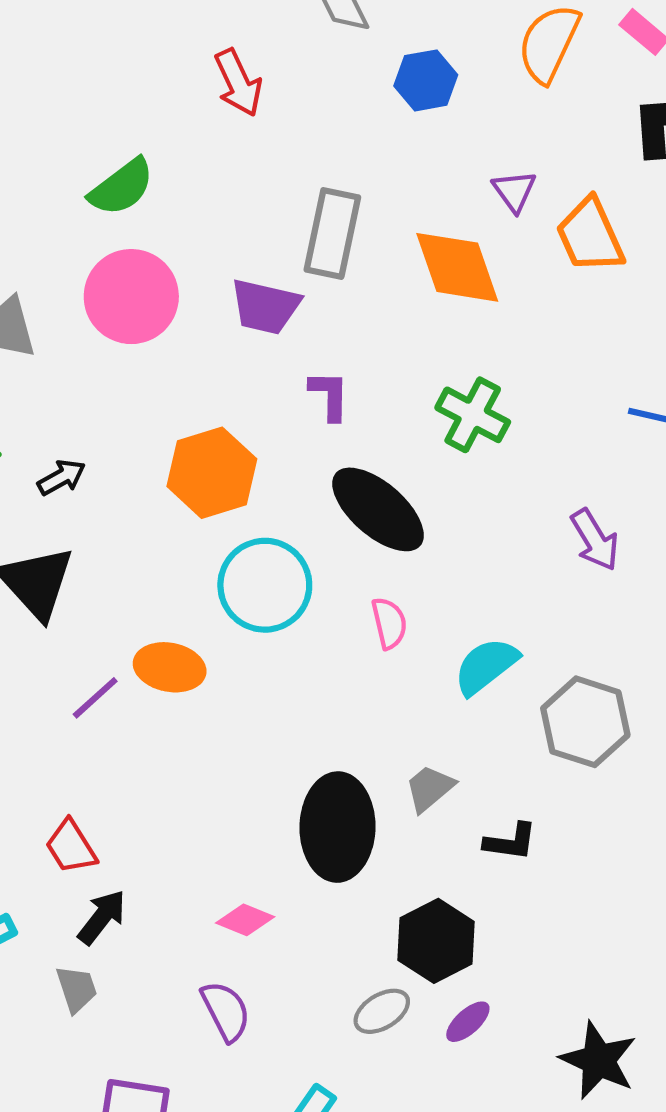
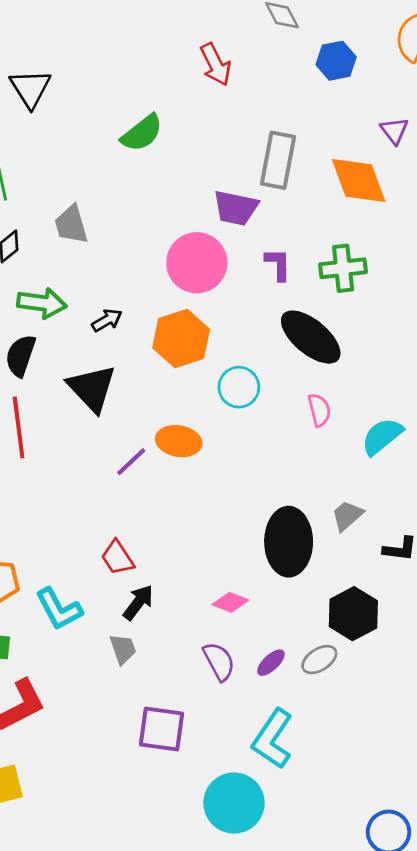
pink circle: (131, 297) -> (197, 263), moved
green cross: (473, 415) -> (343, 268), moved, turned -33
orange hexagon: (212, 473) -> (181, 339), moved
cyan circle: (265, 585) -> (239, 387), size x0.7
purple ellipse: (468, 1022) -> (271, 663), moved

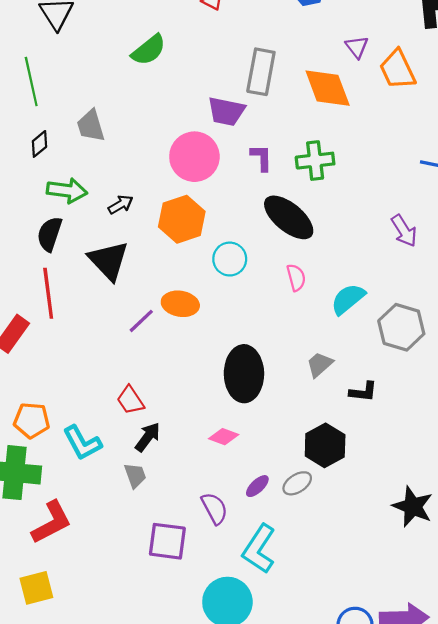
black ellipse: (289, 542) -> (244, 374), moved
purple semicircle: (219, 661) -> (215, 508), moved

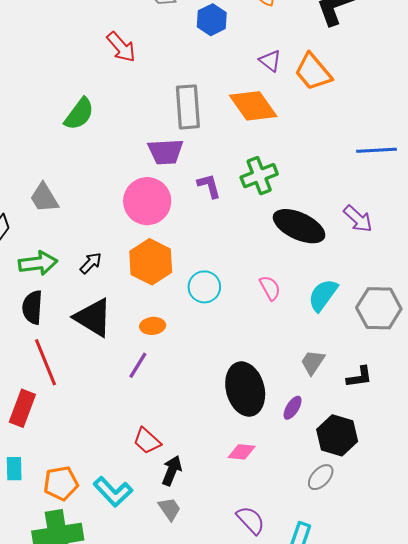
black ellipse: (289, 217) -> (299, 226), moved
orange ellipse: (180, 304) -> (153, 326), moved, size x0.7
purple ellipse: (257, 486) -> (293, 408), moved

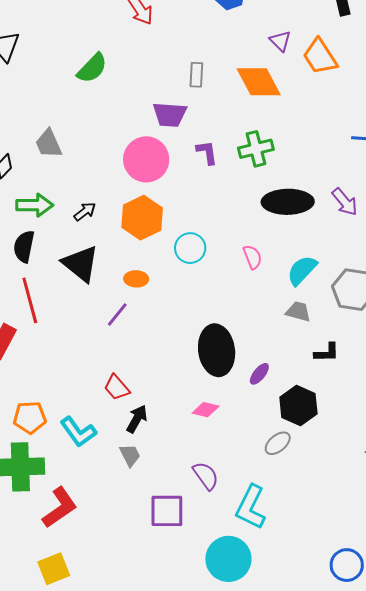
gray rectangle: (188, 107) -> (196, 75), size x0.6
black ellipse: (299, 226) -> (288, 202), turned -33
gray trapezoid: (313, 362) -> (298, 311), moved, turned 64

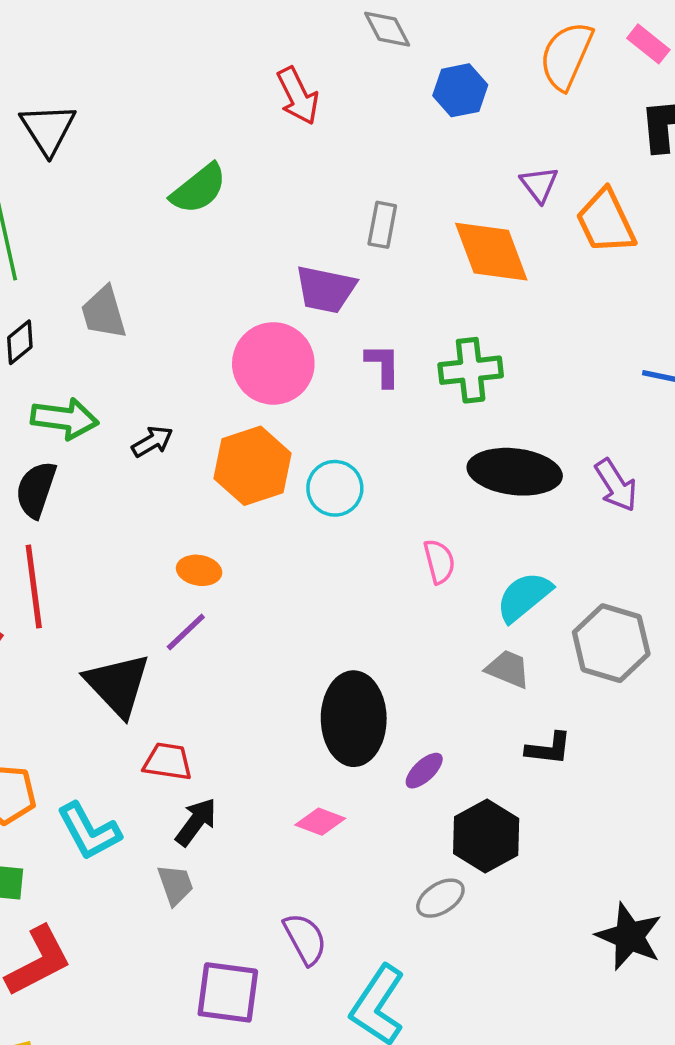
cyan circle: (190, 248) -> (335, 488), moved
black triangle: (81, 264) -> (118, 685), moved
orange ellipse: (136, 279) -> (199, 570), moved
red trapezoid: (117, 388) -> (168, 762), turned 132

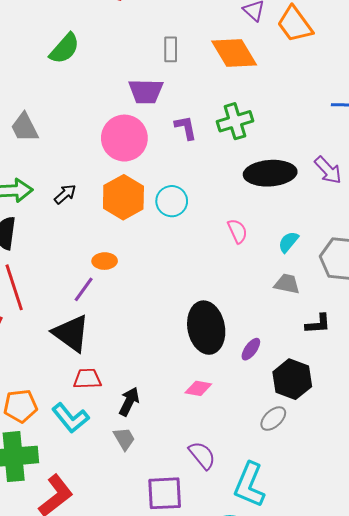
cyan semicircle: (524, 597) -> (288, 242), size x0.7
purple line: (186, 632) -> (84, 289), moved
red trapezoid: (168, 762) -> (87, 379), moved

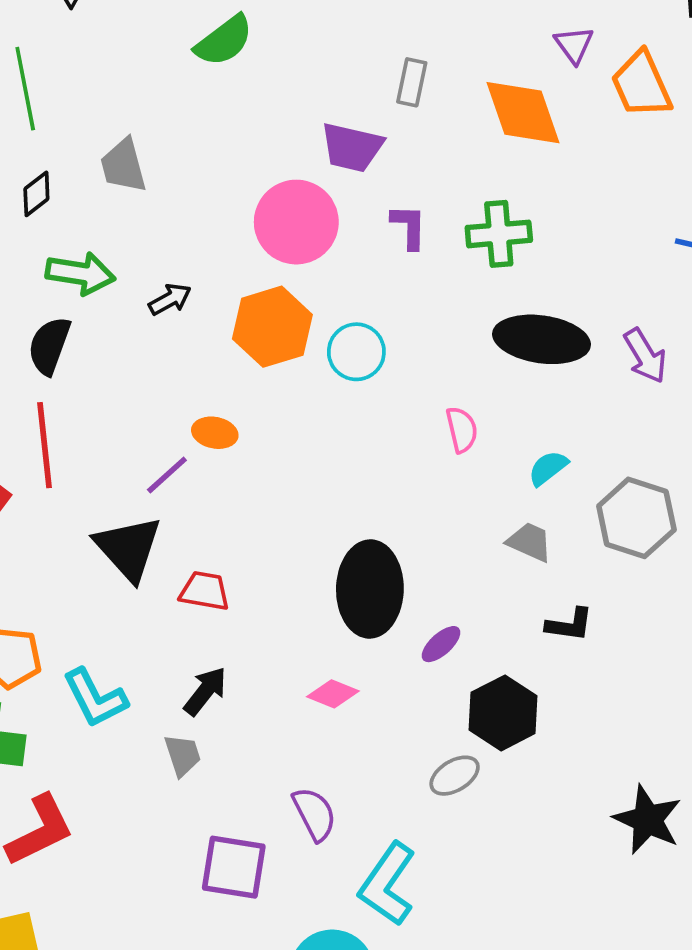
red trapezoid: (87, 379) -> (205, 591), moved

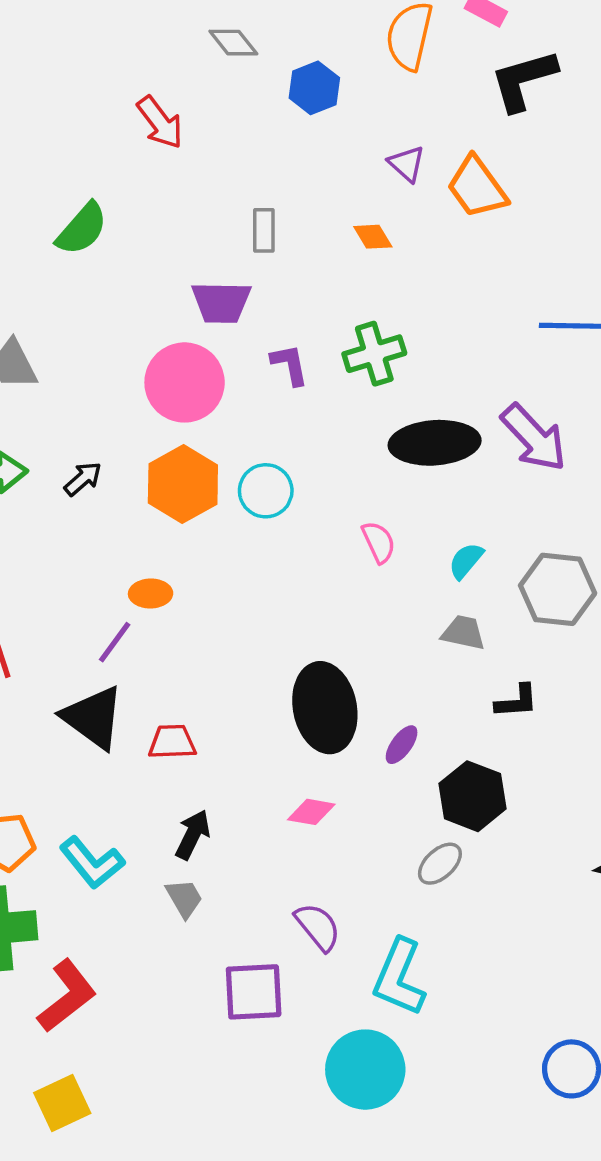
orange diamond: (523, 113) -> (373, 237), size x0.5
purple arrow: (645, 356) -> (534, 438), size x1.4

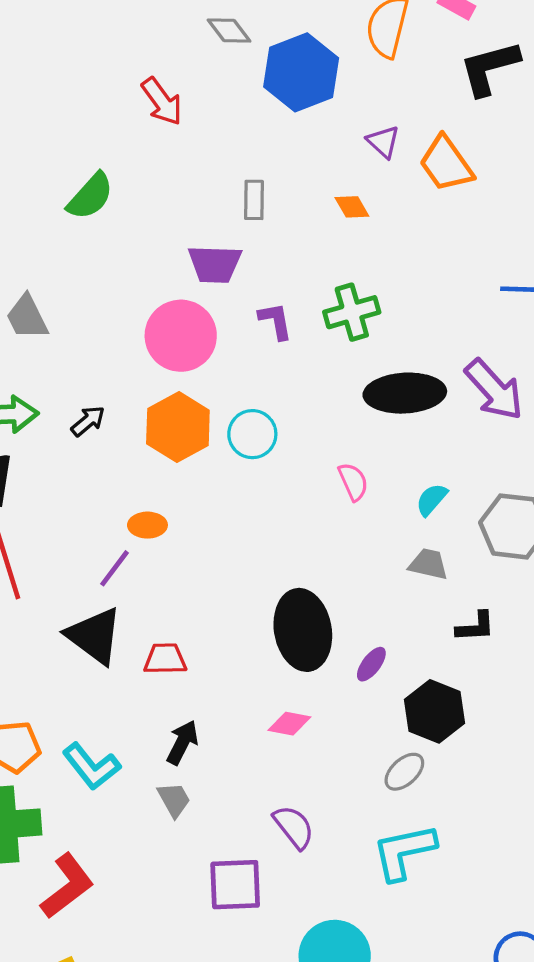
blue hexagon: (314, 88) -> (301, 72), size x1.6
cyan L-shape: (399, 977) -> (404, 852), moved, turned 54

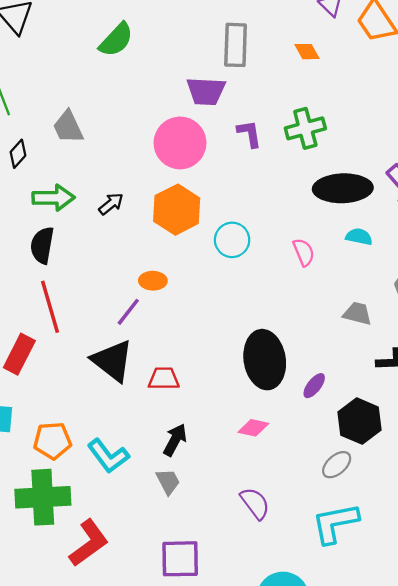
gray rectangle: (254, 200) -> (236, 45), size x1.5
cyan circle: (252, 434) -> (232, 240), moved
cyan semicircle: (432, 500) -> (359, 237), moved, turned 60
purple square: (235, 885) -> (180, 559), moved

